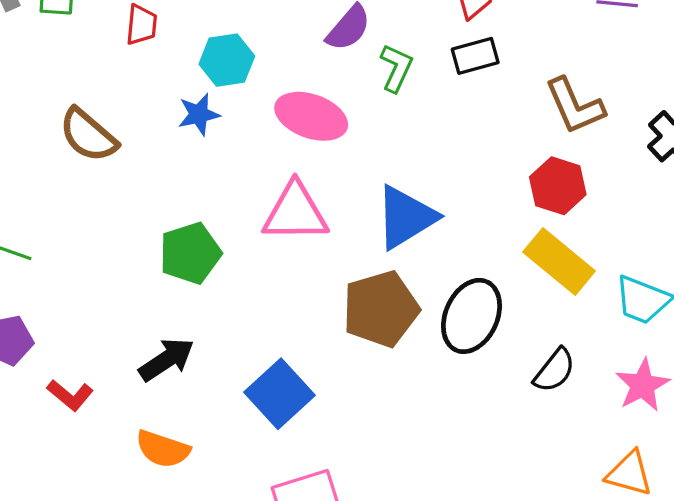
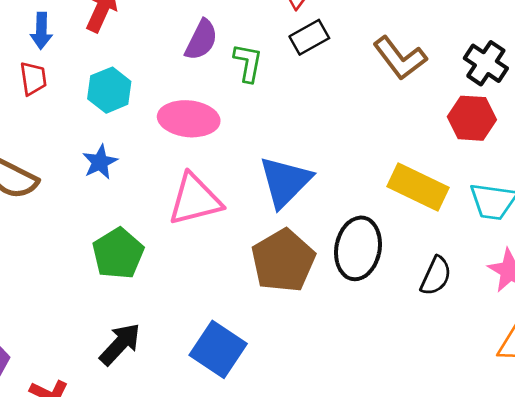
blue star: (199, 114) -> (100, 162), moved
red hexagon: (558, 186) -> (472, 118), moved

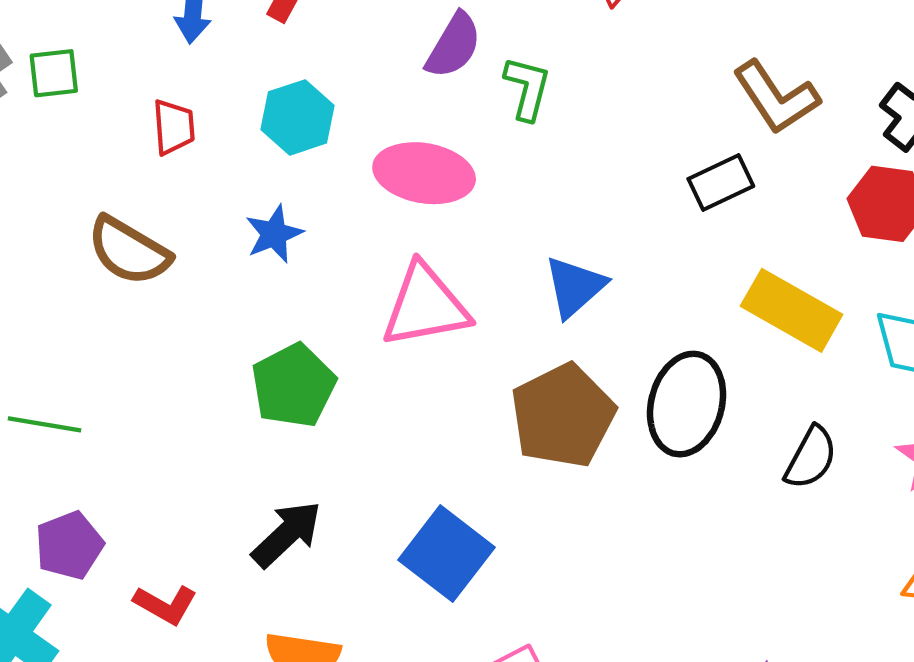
black rectangle: (309, 37) -> (721, 182), moved
red trapezoid: (33, 78) -> (174, 127), moved
blue triangle: (285, 182) -> (575, 287), size x0.7

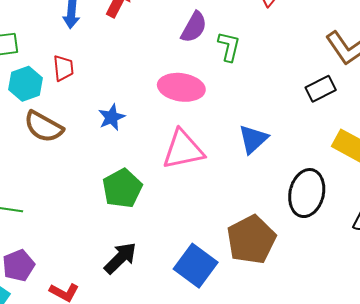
cyan hexagon: (298, 117) -> (25, 84), moved
brown pentagon: (563, 416) -> (251, 240), moved

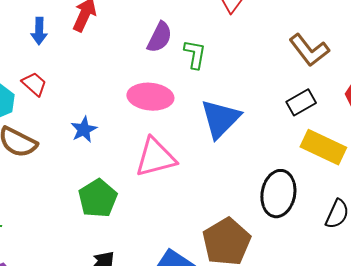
red trapezoid: (63, 68) -> (34, 84), turned -40
black rectangle: (321, 89) -> (301, 102), moved
blue triangle: (253, 139) -> (220, 119), moved, size x1.4

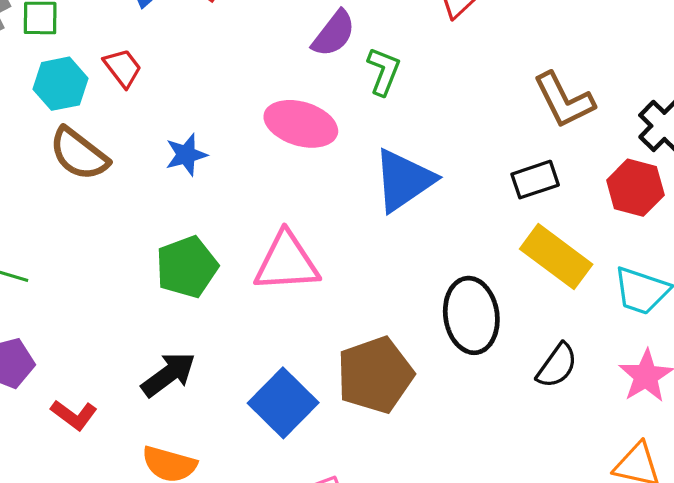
pink triangle: (155, 157) -> (287, 262), moved
black ellipse: (278, 194) -> (471, 315), turned -30

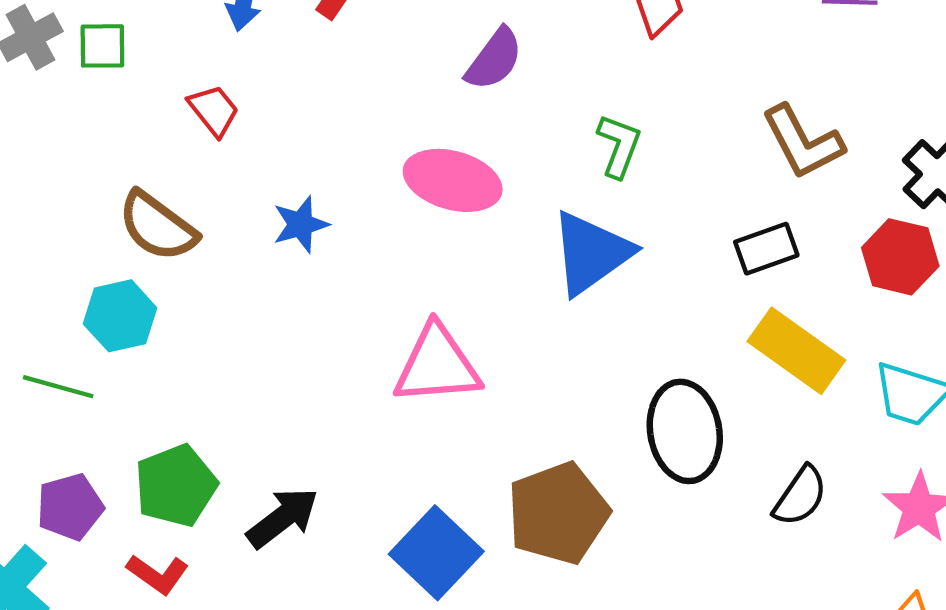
green L-shape: (384, 71) -> (619, 146), moved
cyan hexagon: (61, 84) -> (120, 316), moved
green pentagon: (187, 267) -> (176, 486), moved

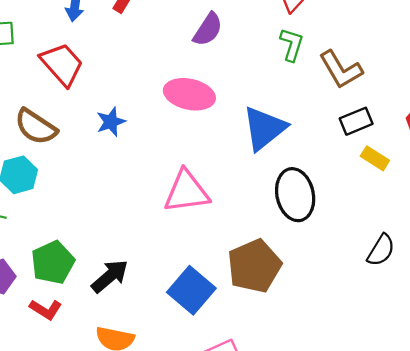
red trapezoid: (214, 110) -> (62, 64), size x1.6
brown L-shape: (803, 142) -> (341, 70), moved
green L-shape: (619, 146) -> (292, 45), moved
yellow rectangle: (796, 351) -> (375, 158), moved, size x0.6
black ellipse: (685, 431) -> (295, 195), moved

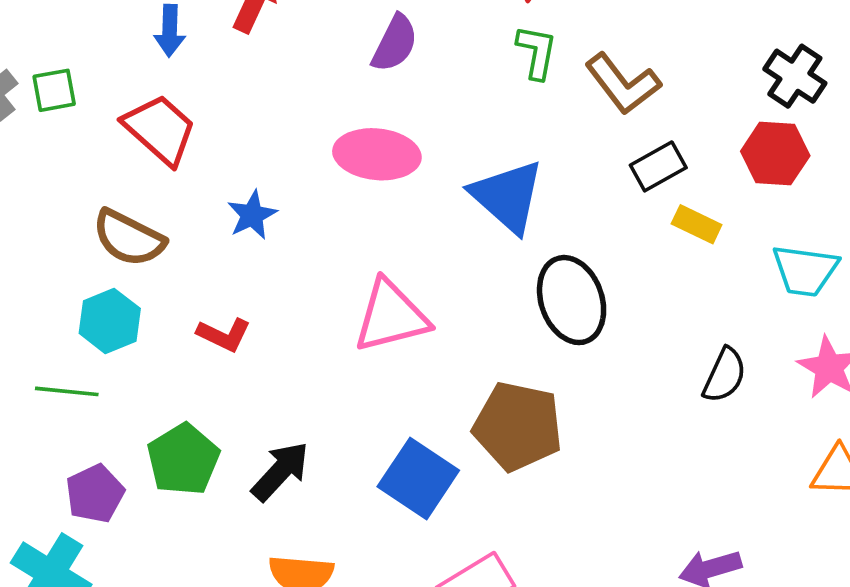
blue triangle: (264, 128) -> (507, 196), turned -33
brown pentagon: (254, 266) -> (518, 426), turned -30
red L-shape: (46, 309) -> (224, 335), moved

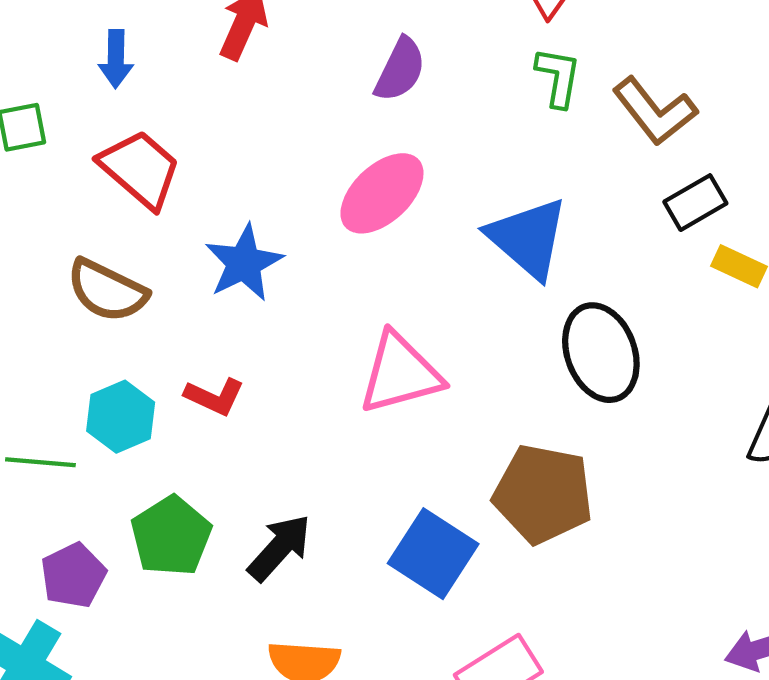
blue arrow: (170, 31) -> (116, 59), moved
pink ellipse: (377, 154) -> (382, 193), turned -48
blue star: (252, 215) -> (244, 263), size x1.4
cyan hexagon: (110, 321) -> (121, 417), moved

